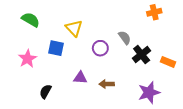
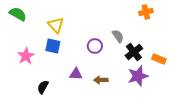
green semicircle: (31, 20) -> (18, 14), moved
yellow triangle: (74, 28) -> (56, 25), moved
purple star: (149, 93) -> (138, 76), moved

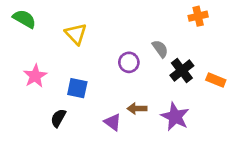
blue square: (53, 46) -> (77, 88), moved
purple triangle: (76, 74) -> (113, 122), moved, turned 32
purple star: (138, 76) -> (175, 117), moved, turned -30

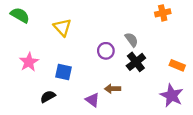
black cross: (182, 70) -> (136, 62), moved
purple star: (175, 117) -> (172, 95), moved
black semicircle: (58, 118) -> (48, 97), turned 32

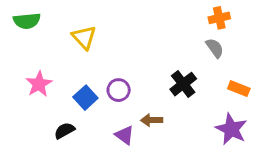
green semicircle: (20, 15) -> (27, 21), turned 144
gray semicircle: (131, 40) -> (215, 48), moved
purple circle: (106, 51) -> (119, 90), moved
blue square: (63, 72) -> (85, 98), turned 36

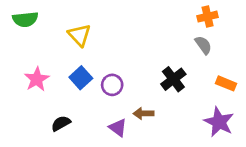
blue square: (85, 98) -> (81, 78), moved

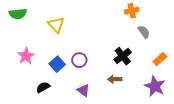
orange cross: (208, 17) -> (132, 11), moved
blue square: (81, 78) -> (57, 64), moved
orange rectangle: (226, 83) -> (160, 59), turned -64
brown arrow: (143, 113) -> (115, 79), moved

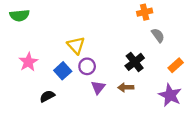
yellow triangle: (56, 25) -> (76, 45), moved
purple triangle: (83, 90) -> (98, 87), moved, turned 32

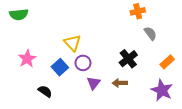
black semicircle: (47, 96) -> (45, 91), turned 64

